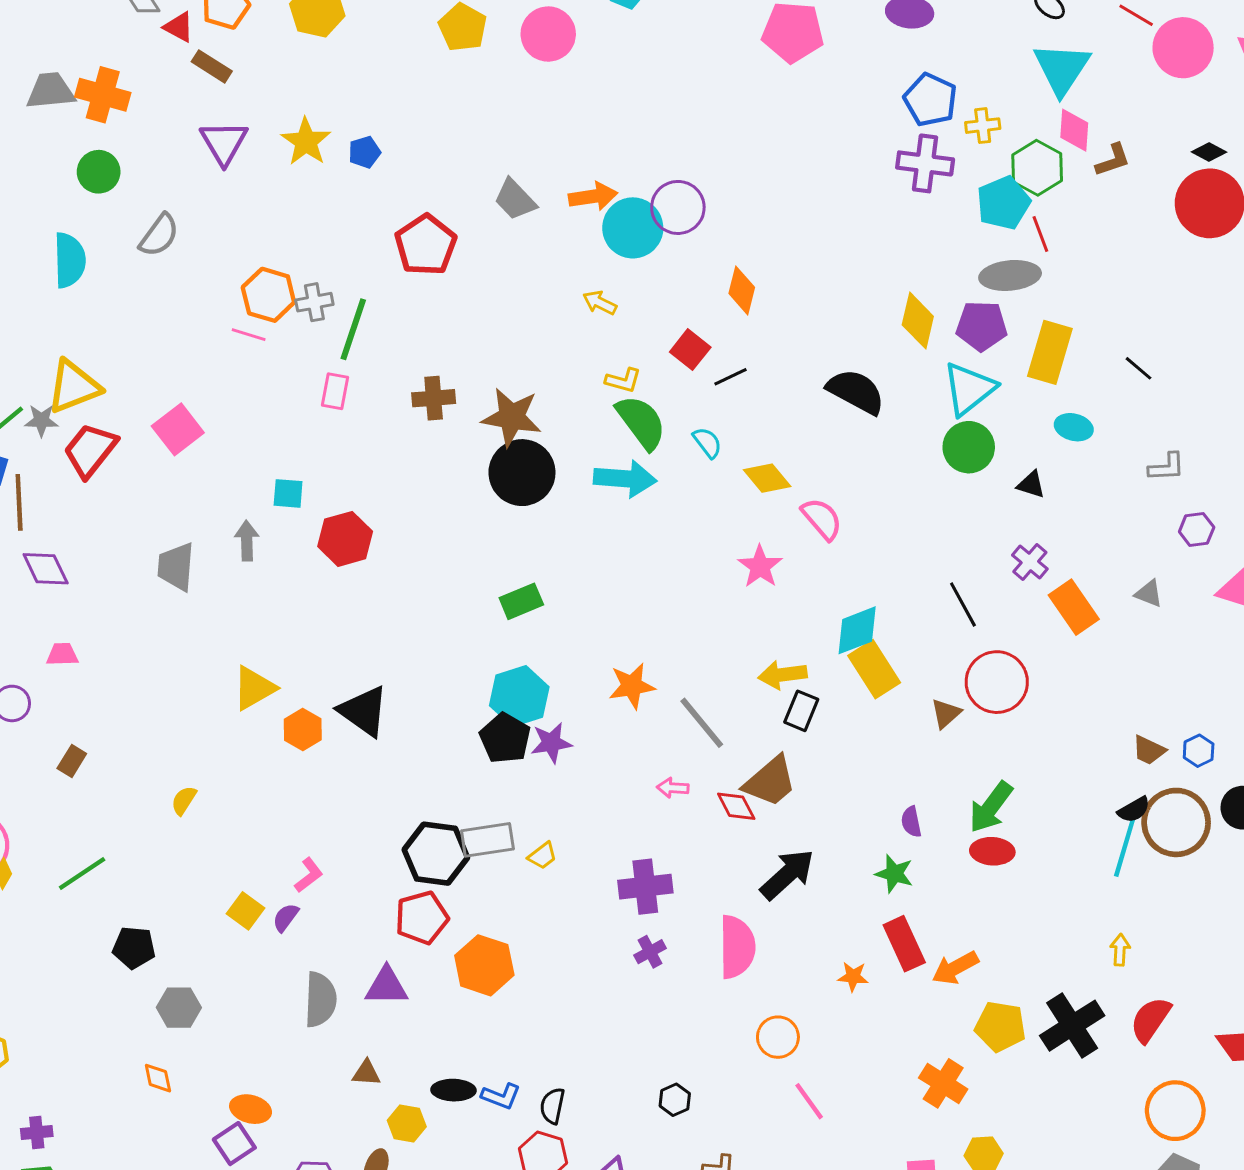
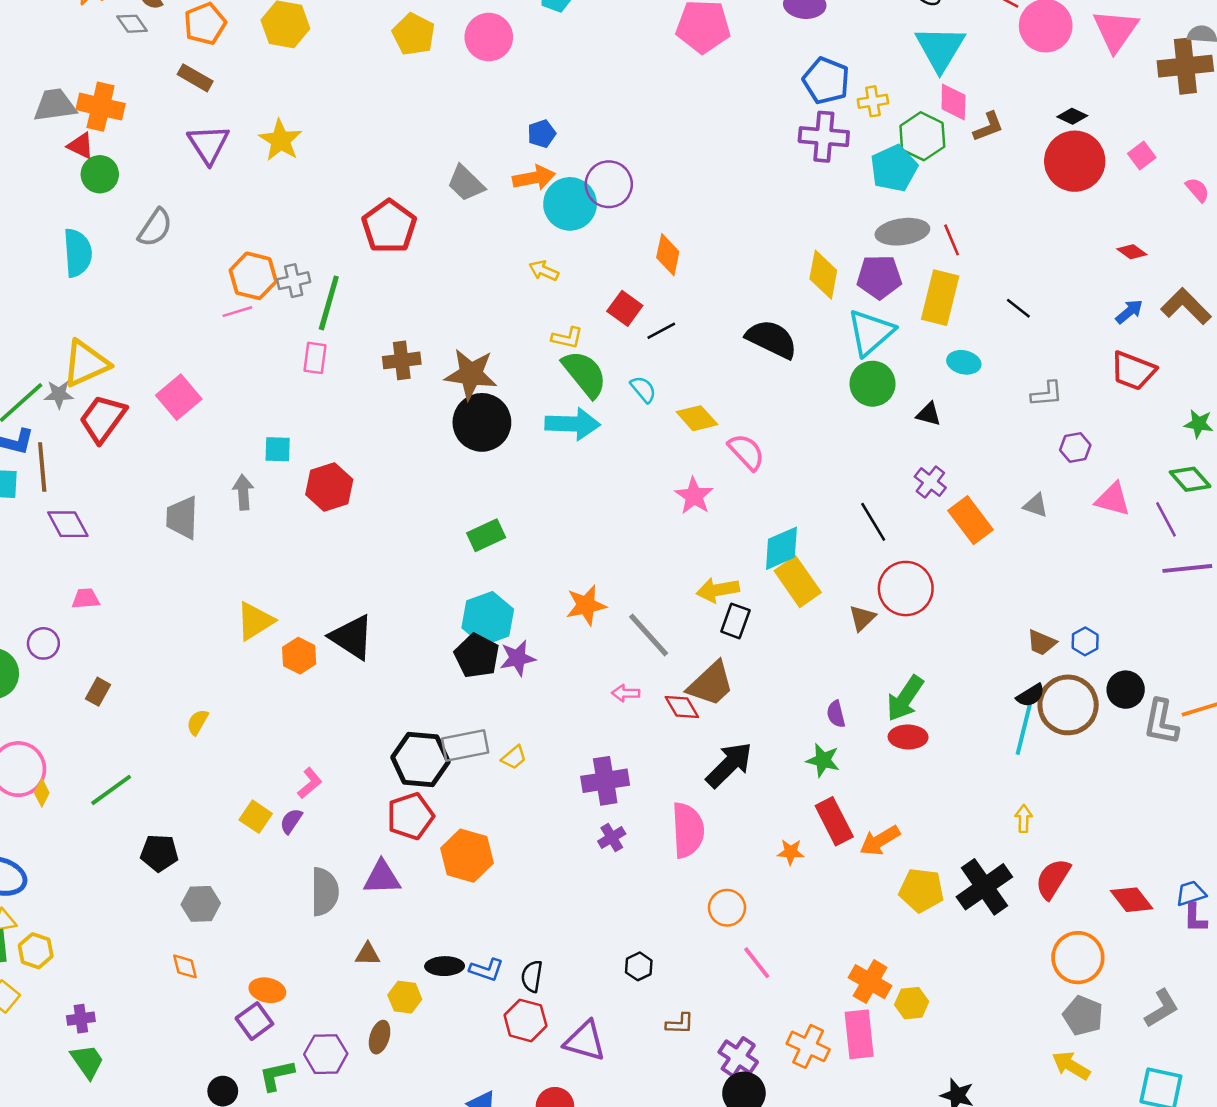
red triangle: (179, 27) -> (81, 146), moved
blue pentagon: (365, 152) -> (542, 134), moved
red line: (1040, 234) -> (952, 240), moved
pink line: (249, 335) -> (237, 312), turned -32
orange cross: (943, 1083) -> (870, 982), moved

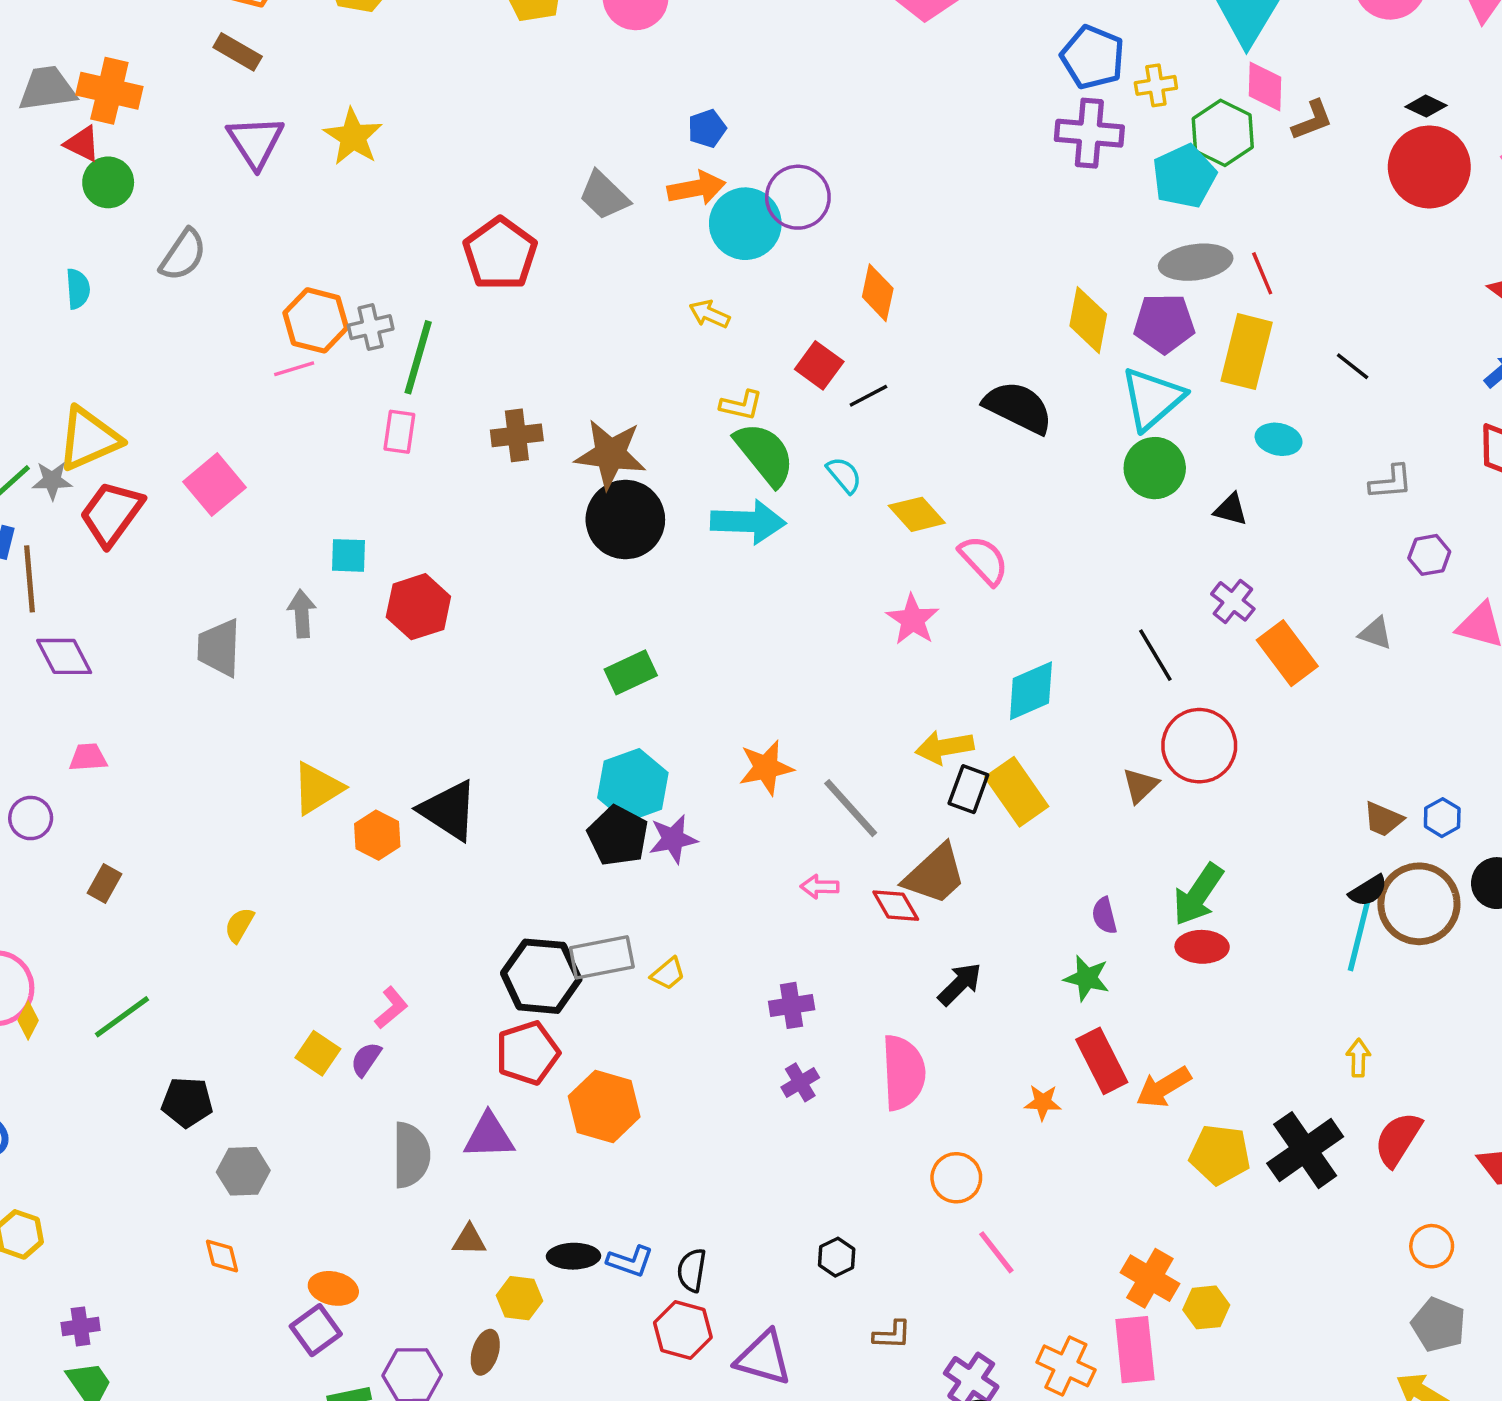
cyan semicircle: (78, 253) -> (78, 289), size x0.6
yellow rectangle: (798, 582) -> (1017, 792), moved
black arrow: (729, 765) -> (960, 984), size x0.7
purple cross: (605, 781) -> (792, 1005), size x0.7
orange circle: (1078, 958) -> (1432, 1246), size x0.6

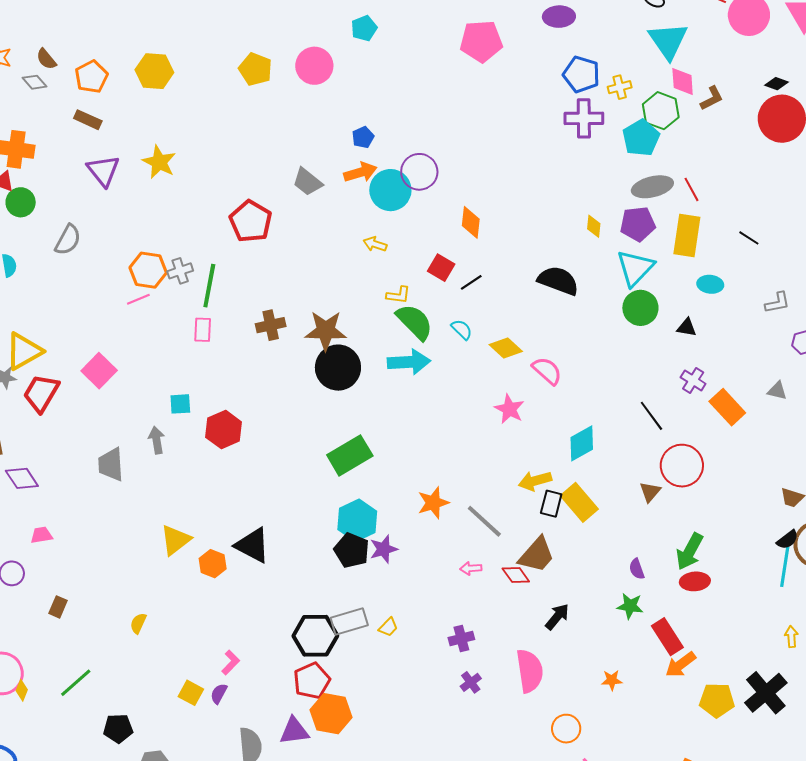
yellow diamond: (1088, 320) -> (594, 226), size x0.6
green rectangle: (631, 672) -> (350, 455), size x1.5
red rectangle: (1102, 1061) -> (667, 637), moved
orange hexagon: (604, 1106) -> (331, 714), moved

